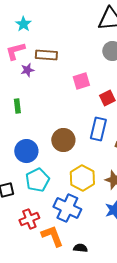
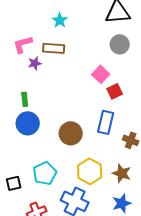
cyan star: (23, 24) -> (60, 20), moved
pink square: (81, 81) -> (101, 74), moved, turned -30
blue circle: (26, 151) -> (28, 123), moved

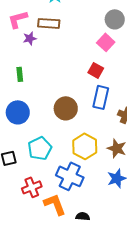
pink square: (101, 74) -> (106, 42), moved
red square: (115, 91) -> (96, 70), moved, turned -35
blue circle: (28, 123) -> (18, 112), moved

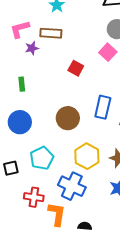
red square: (96, 70) -> (76, 68), moved
red cross: (32, 187) -> (34, 197), turned 30
orange L-shape: (55, 204) -> (57, 214), turned 30

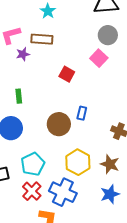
green rectangle: (22, 84) -> (19, 96), moved
blue rectangle: (103, 107) -> (82, 113), moved, size x0.6
red cross: (34, 197) -> (32, 191), moved, turned 36

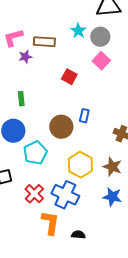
cyan star: (48, 11) -> (78, 31), moved
gray circle: (108, 35) -> (100, 37), moved
cyan pentagon: (33, 164) -> (35, 153), moved
blue star: (110, 194) -> (112, 197), turned 30

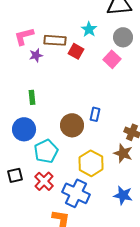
gray circle: (100, 37) -> (123, 37), moved
red square: (69, 77) -> (76, 51), moved
brown star: (112, 167) -> (123, 153), moved
red cross: (34, 194) -> (44, 181), moved

